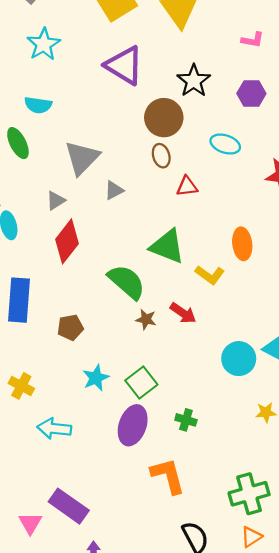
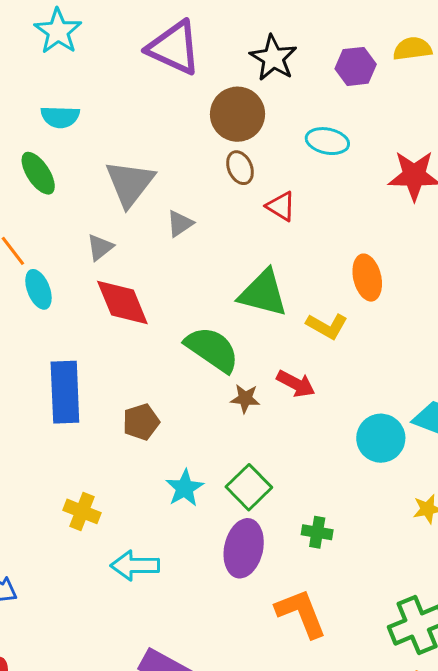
red triangle: (187, 186) -> (281, 206), turned 45
red diamond: (67, 241) -> (122, 302), turned -54

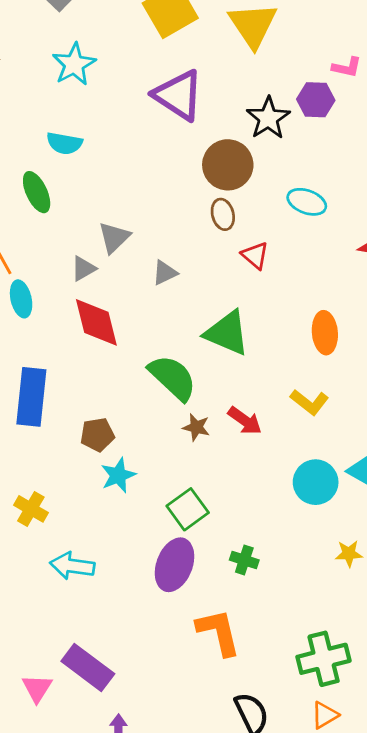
purple hexagon: (356, 66) -> (316, 100), moved
gray triangle: (130, 183) -> (114, 237), moved, size x0.7
gray triangle: (180, 224) -> (165, 273), moved
yellow L-shape: (327, 326) -> (310, 402), moved
cyan star: (185, 488) -> (118, 475), moved

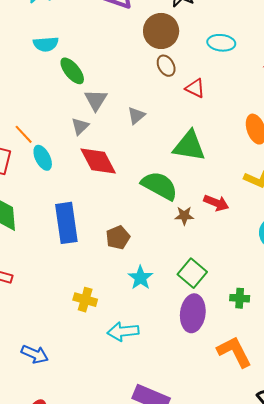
green ellipse: (37, 192) -> (72, 71), moved
cyan star: (118, 475) -> (140, 278), moved

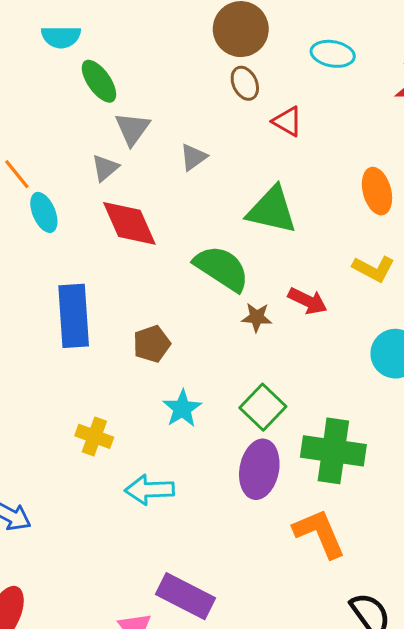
green cross: (240, 298) -> (333, 451), size x2.0

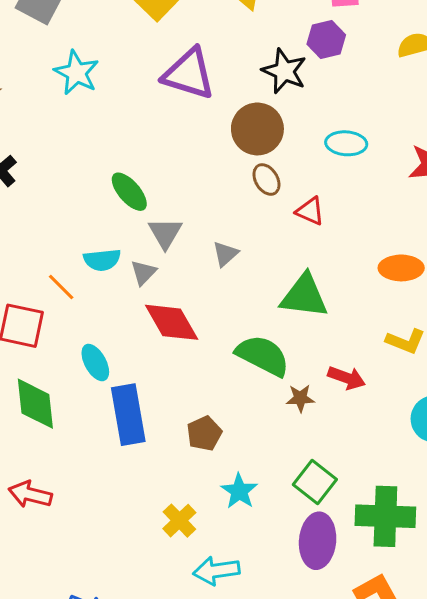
cyan semicircle: (61, 37) -> (102, 260), moved
orange ellipse: (377, 191) -> (401, 268), turned -69
cyan ellipse: (44, 212) -> (95, 363), moved
yellow cross: (94, 436) -> (179, 521), moved, turned 32

